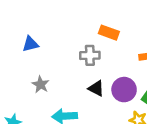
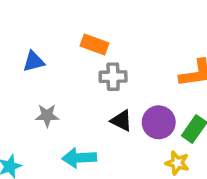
orange rectangle: (109, 33) -> (94, 45), moved
gray star: (41, 84) -> (47, 116), turned -30

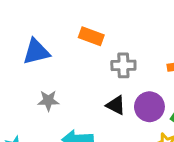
blue triangle: (34, 61) -> (36, 52), size x1.4
gray cross: (113, 77) -> (123, 65), moved

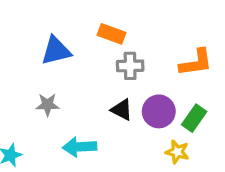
orange rectangle: (91, 36) -> (112, 34), moved
blue triangle: (36, 52) -> (56, 51), moved

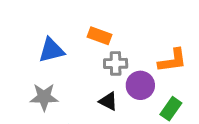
gray star: (48, 105) -> (44, 97), size x1.4
purple circle: (159, 111) -> (140, 85), moved

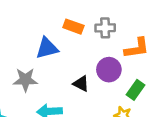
blue triangle: (51, 50) -> (47, 48), moved
gray cross: (116, 63) -> (105, 28), moved

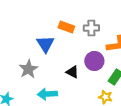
blue triangle: (47, 48) -> (45, 44), turned -48
gray star: (25, 80) -> (28, 69), turned -30

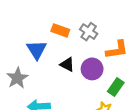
gray cross: (91, 28) -> (89, 32), turned 35
black triangle: (72, 72) -> (67, 64), moved

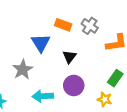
black triangle: (67, 64) -> (69, 57), turned 40
purple circle: (92, 69) -> (74, 85), moved

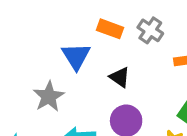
black triangle: (69, 57) -> (120, 77), turned -32

